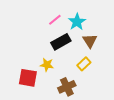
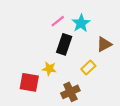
brown triangle: (90, 41) -> (104, 44), moved, turned 35
black rectangle: (61, 42) -> (64, 44), turned -42

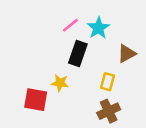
yellow rectangle: (88, 68) -> (107, 82), turned -32
brown cross: (70, 92) -> (109, 111), moved

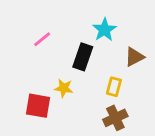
pink line: (70, 25) -> (42, 39), moved

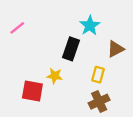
pink line: (42, 39) -> (17, 28), moved

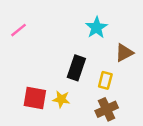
black rectangle: (71, 49) -> (76, 68), moved
yellow star: (55, 76) -> (61, 99), moved

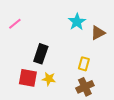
brown triangle: (124, 53) -> (98, 33), moved
black rectangle: (76, 68) -> (41, 54), moved

